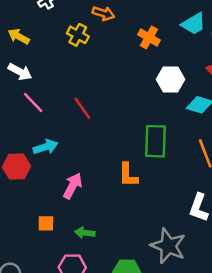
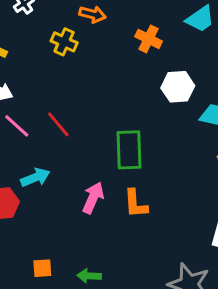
red line: (82, 108) -> (58, 124), moved
green rectangle: (155, 141) -> (129, 150), moved
pink arrow: (73, 186) -> (93, 198), moved

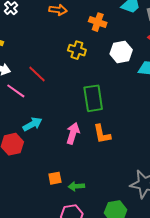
yellow cross: (64, 42) -> (77, 50), moved
red line: (58, 124) -> (37, 74), moved
orange square: (42, 268) -> (55, 178), moved

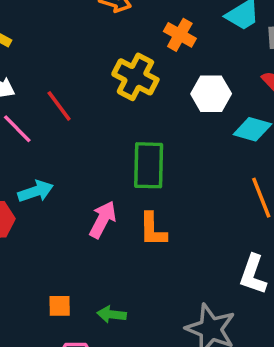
yellow cross: (77, 50) -> (135, 77), size x1.4
orange square: (55, 178) -> (60, 306), moved
green arrow: (76, 186) -> (112, 314), moved

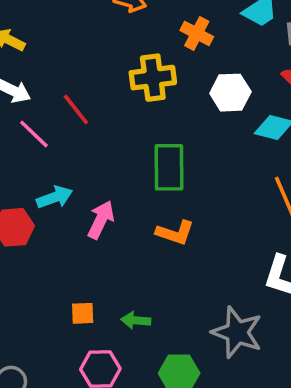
yellow cross: (135, 77) -> (153, 78), turned -33
pink arrow: (103, 219) -> (101, 220), moved
orange L-shape: (153, 230) -> (175, 233), turned -69

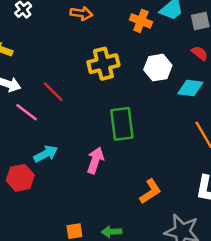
orange cross: (197, 33) -> (141, 21), moved
pink arrow: (101, 220) -> (95, 160), moved
orange L-shape: (175, 233) -> (150, 191), moved, turned -45

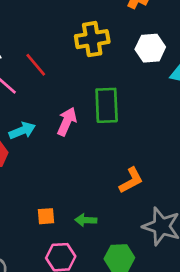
pink arrow: (95, 160) -> (67, 121), moved

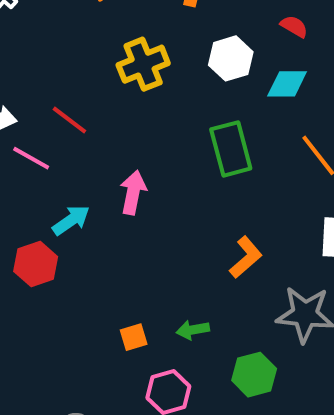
green rectangle: (107, 105) -> (231, 149), moved

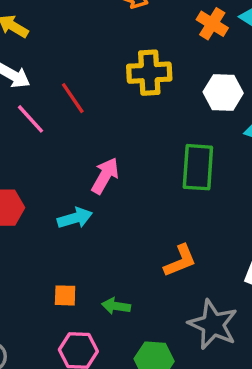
cyan arrow: (71, 220) -> (75, 218), moved

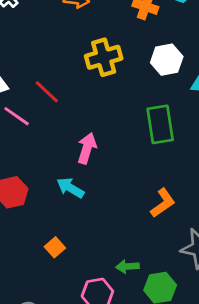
cyan arrow: (75, 218) -> (70, 188), turned -120
orange square: (65, 295) -> (55, 247), moved, turned -30
green arrow: (116, 306) -> (127, 266), moved

